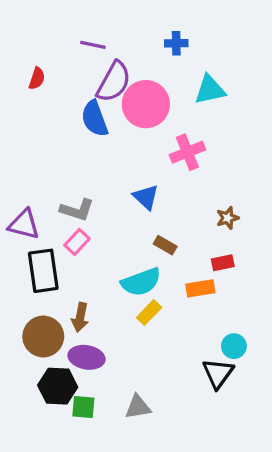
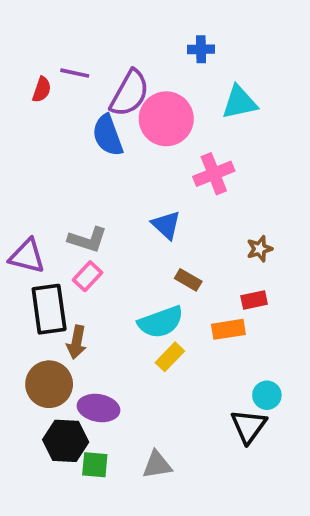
purple line: (93, 45) -> (75, 73), moved
brown arrow: (80, 317) -> (77, 342), moved

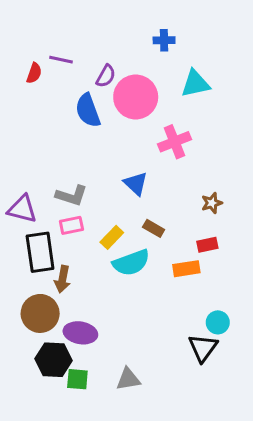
purple semicircle: (130, 93) -> (106, 76), size x0.6
pink rectangle: (88, 276) -> (71, 225), turned 35
yellow rectangle: (170, 357) -> (112, 237), moved

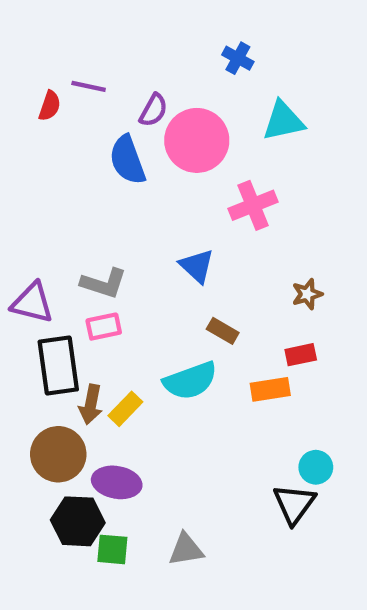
blue cross: (164, 40) -> (238, 58), turned 30
yellow rectangle: (112, 237) -> (125, 409), moved

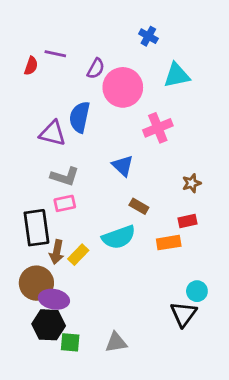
blue semicircle: (128, 160) -> (80, 117), moved, turned 32
purple triangle: (32, 303) -> (53, 133), moved
purple ellipse: (117, 482) -> (54, 299), moved

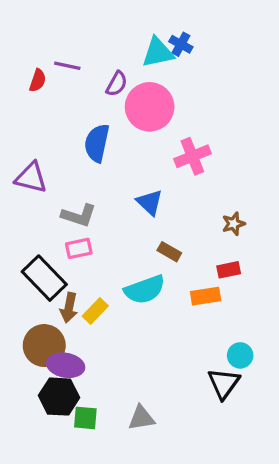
cyan triangle: (177, 75) -> (158, 52), moved
purple triangle: (53, 133) -> (31, 178), moved
black rectangle: (36, 228) -> (44, 278), turned -36

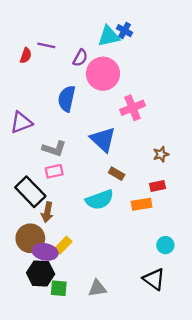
purple triangle: (31, 178) -> (21, 122), turned -35
blue triangle: (150, 202) -> (103, 140), size x1.4
yellow rectangle: (95, 311) -> (63, 245), moved
black triangle: (224, 383) -> (154, 279), moved, turned -30

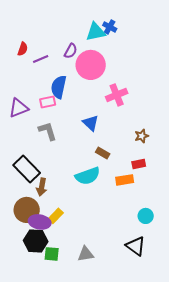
purple line: (46, 45) -> (41, 59), moved, turned -35
blue triangle: (103, 140) -> (91, 123), size x0.7
gray L-shape: (54, 149) -> (48, 131), turned -125
pink rectangle: (54, 171) -> (48, 102), moved

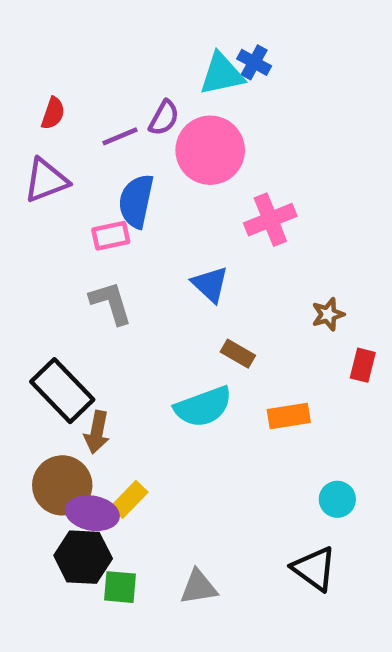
purple line: (41, 59) -> (120, 136), moved
purple triangle: (19, 108) -> (46, 180), moved
red rectangle: (139, 164) -> (363, 365), moved, turned -64

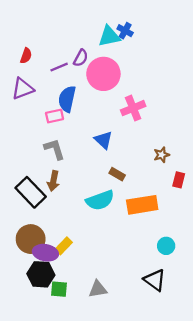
orange rectangle: (289, 416) -> (142, 205), size x1.5
brown arrow: (97, 432) -> (53, 181), moved

